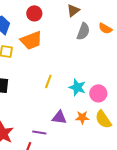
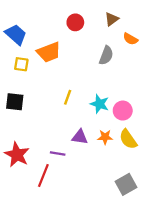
brown triangle: (73, 10) -> (112, 19), moved
red circle: (34, 13) -> (75, 22), moved
gray semicircle: (83, 31) -> (106, 55), moved

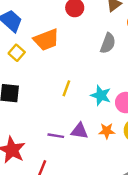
yellow square: (21, 64) -> (17, 53), turned 32
purple line: (58, 154) -> (56, 136), moved

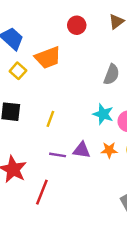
gray semicircle: (108, 43) -> (112, 74), moved
yellow line: (66, 88) -> (50, 119), moved

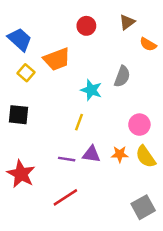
cyan star: (103, 114) -> (91, 90), moved
yellow line: (50, 119) -> (79, 122), moved
red line: (42, 192) -> (65, 197), moved, turned 35

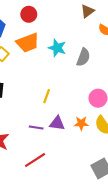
red circle: (86, 26) -> (29, 14), moved
cyan star: (91, 90) -> (57, 48), moved

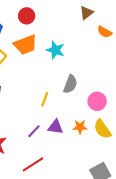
gray semicircle: (83, 57) -> (70, 84), moved
purple line: (36, 128) -> (34, 131), turned -56

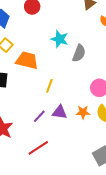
orange trapezoid: (26, 45) -> (27, 60), moved, turned -145
gray semicircle: (70, 84) -> (79, 53), moved

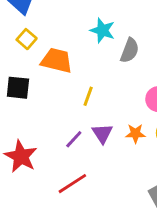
purple triangle: (60, 112) -> (102, 133), turned 49

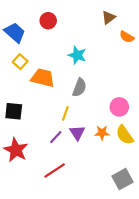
gray semicircle: (130, 50) -> (79, 88), moved
black square: (18, 88) -> (14, 111), moved
yellow line: (88, 96) -> (65, 113), moved

